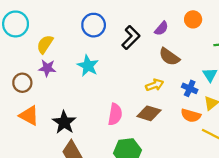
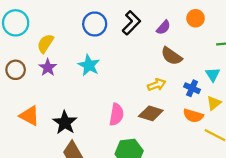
black L-shape: (131, 38) -> (131, 23), moved
purple star: (47, 68) -> (48, 68), turned 30
brown circle: (22, 83) -> (16, 70), moved

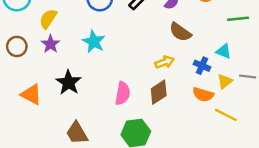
cyan triangle: (213, 74) -> (224, 51), turned -35
brown diamond: (151, 113) -> (159, 92), turned -50
black star: (65, 123) -> (69, 83), moved

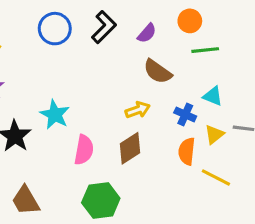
green line: (238, 19) -> (205, 50), moved
cyan star: (94, 42) -> (55, 115), moved
orange semicircle: (203, 95) -> (187, 151), turned 80

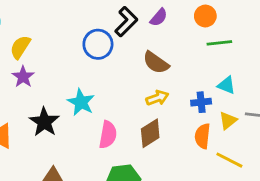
blue circle: (55, 29) -> (98, 44), moved
purple semicircle: (147, 33) -> (159, 17), moved
brown semicircle: (158, 72) -> (156, 63), moved
blue cross: (185, 115) -> (201, 102), turned -30

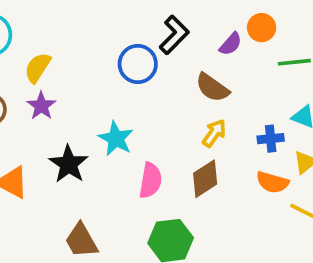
orange circle: (205, 16) -> (262, 28), moved
purple semicircle: (159, 17) -> (231, 44), moved
yellow arrow: (157, 98) -> (214, 133), turned -35
orange semicircle: (202, 136) -> (272, 182), turned -80

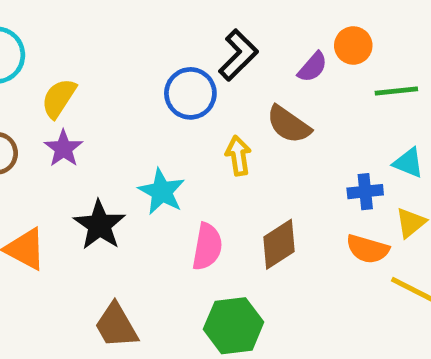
yellow arrow: (214, 133) -> (238, 156), moved, turned -44

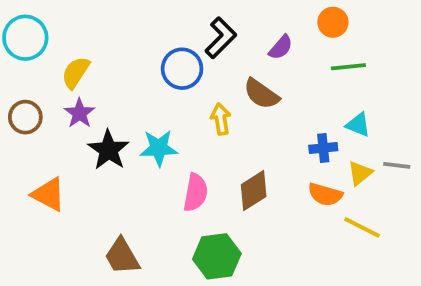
orange circle: (353, 45) -> (333, 22), moved
cyan star: (162, 192) -> (159, 148), turned -30
black star: (99, 225) -> (108, 150), moved

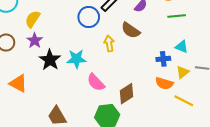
brown diamond: (254, 191) -> (126, 94), moved
pink semicircle: (196, 193) -> (96, 82), turned 126

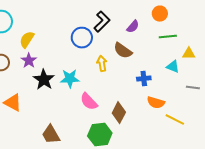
blue cross: (163, 59) -> (144, 79), moved
yellow triangle: (183, 72) -> (189, 54), moved, turned 40
brown diamond: (126, 94) -> (119, 113), turned -30

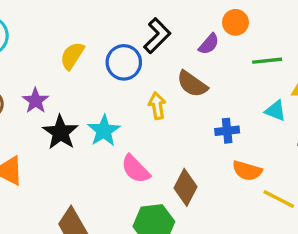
orange circle: (160, 14) -> (235, 22), moved
yellow semicircle: (27, 40) -> (72, 56), moved
cyan star: (70, 79) -> (104, 131), turned -30

